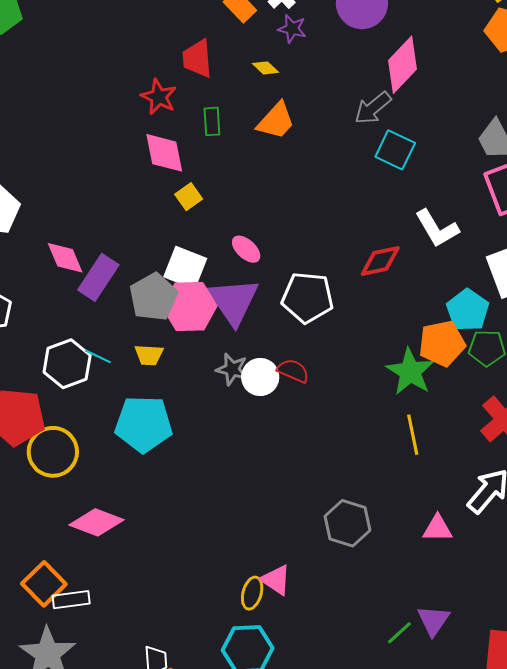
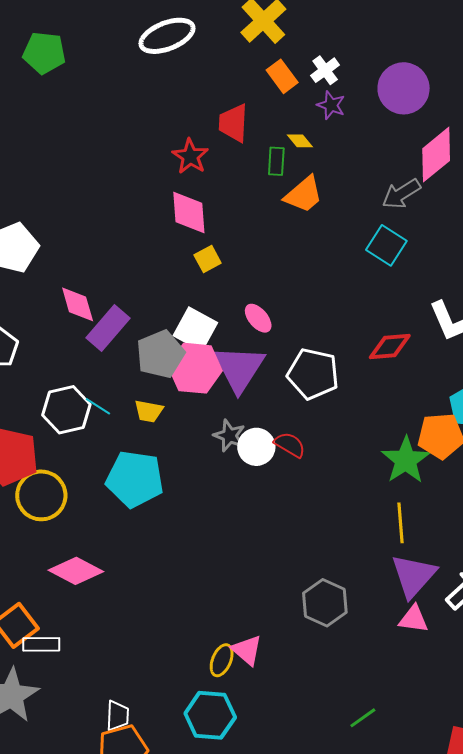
green rectangle: (212, 121) -> (276, 161), moved
cyan square: (395, 150) -> (386, 245), moved
purple triangle: (433, 620) -> (414, 576), moved, size x1.4

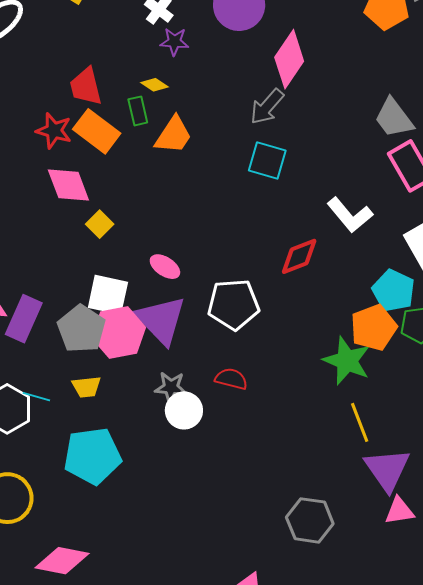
orange rectangle: (282, 76) -> (97, 131), moved, size x1.4
white circle: (256, 447) -> (184, 410), moved

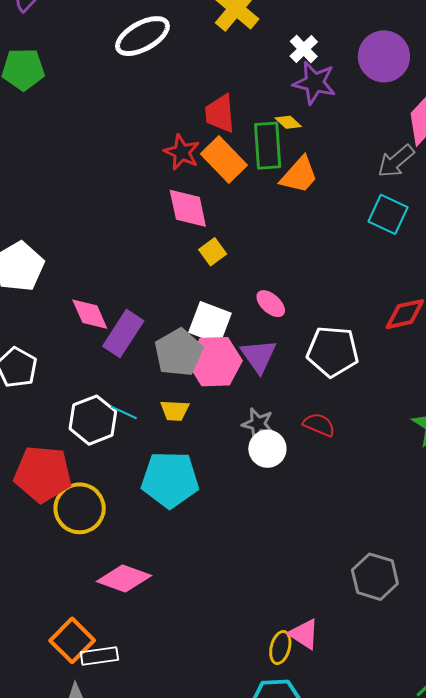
purple star: (174, 42) -> (314, 83), size x1.5
green rectangle: (138, 111) -> (268, 146), size x1.6
purple triangle: (161, 320) -> (259, 356), size x0.7

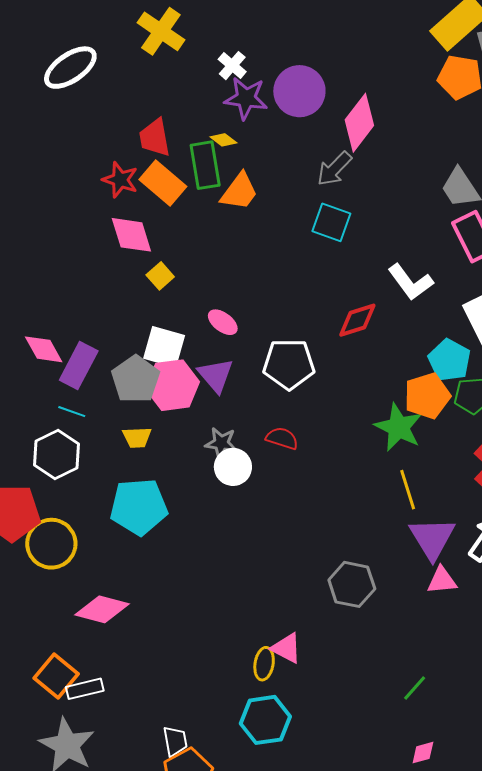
purple circle: (384, 56) -> (299, 91), moved
cyan line: (124, 412) -> (72, 412), moved

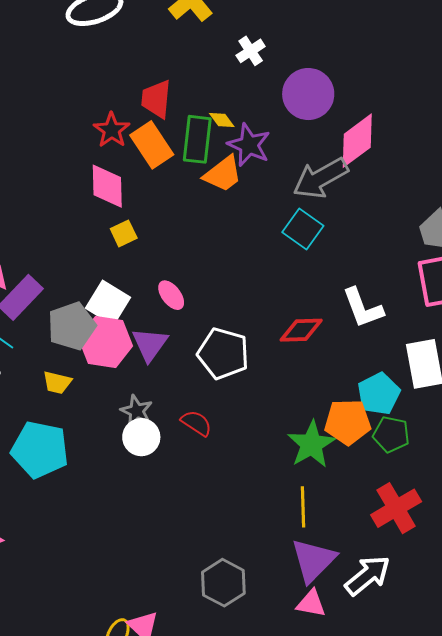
purple star: (246, 98) -> (249, 145), moved
gray arrow: (334, 169) -> (321, 178), size x1.4

